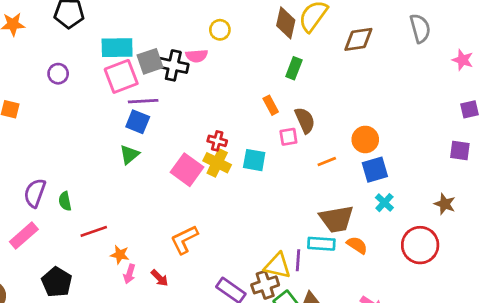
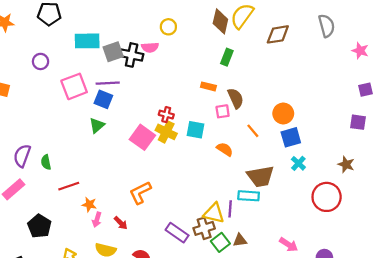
pink square: (121, 76) -> (74, 86), moved
orange rectangle: (271, 105) -> (208, 86), turned -48
orange line: (327, 161) -> (253, 131), turned 72
orange semicircle: (357, 245) -> (225, 149), moved

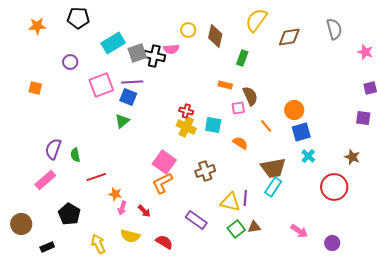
brown diamond: (220, 21) -> (215, 36), moved
cyan rectangle: (87, 41) -> (113, 43), turned -30
pink square: (142, 137) -> (164, 162), moved
cyan rectangle: (249, 196) -> (273, 187), moved, turned -60
brown cross: (204, 228) -> (205, 171), moved

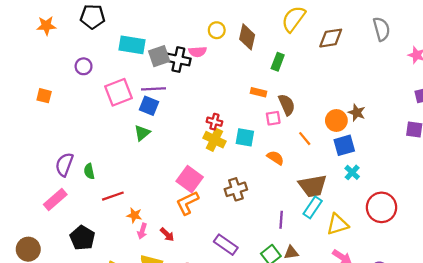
cyan rectangle: (113, 43) -> (132, 45), turned 40
brown star: (352, 157) -> (357, 113), moved
yellow triangle: (230, 202) -> (337, 224), moved, turned -30

